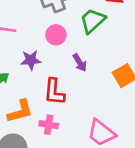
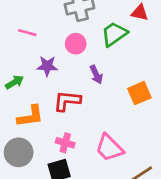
red L-shape: (54, 92) -> (67, 101), turned 84
pink cross: (49, 125) -> (65, 143), moved

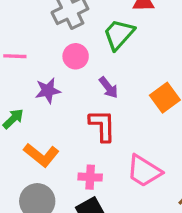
red L-shape: (67, 101) -> (102, 126), moved, turned 96
orange L-shape: (30, 116) -> (41, 155), turned 60

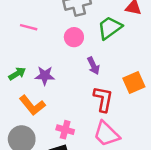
purple star: (48, 91) -> (45, 76), moved
red L-shape: (102, 126) -> (103, 99), moved

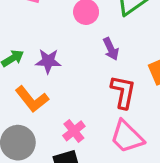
pink cross: (65, 130) -> (74, 131), turned 36

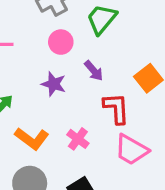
purple star: (48, 61) -> (54, 84), moved, turned 30
pink cross: (74, 131) -> (78, 139), moved

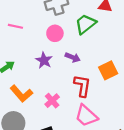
purple arrow: (94, 71) -> (73, 57), turned -40

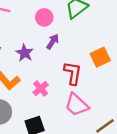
purple arrow: (73, 57) -> (53, 42), moved, turned -80
purple star: (44, 60) -> (25, 53), moved

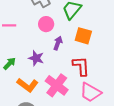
orange square: (100, 57) -> (83, 36), moved, turned -36
pink cross: (41, 89) -> (57, 85), size x1.6

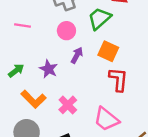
red L-shape: (81, 66) -> (118, 79), moved
pink cross: (57, 85) -> (68, 105), size x0.7

